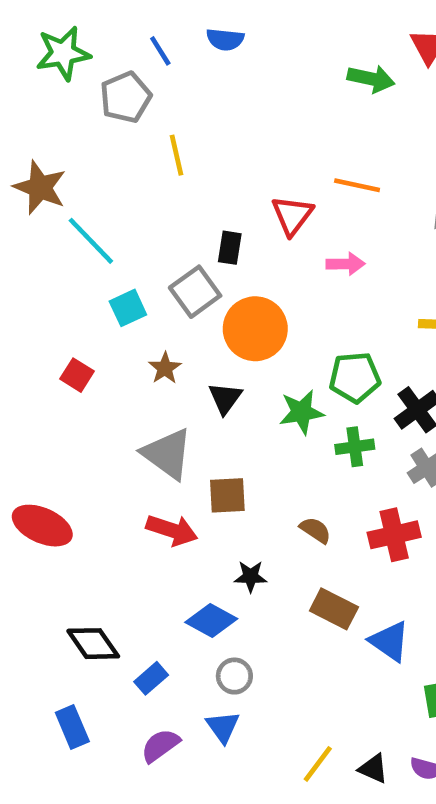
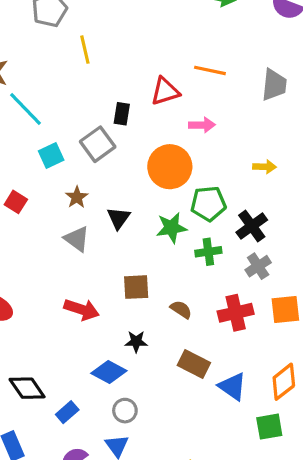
red triangle: (292, 215) -> (165, 91), turned 36
orange circle: (255, 329) -> (170, 167), moved
gray triangle: (167, 454) -> (77, 239), moved, size x0.7
brown square: (227, 495) -> (136, 287), moved

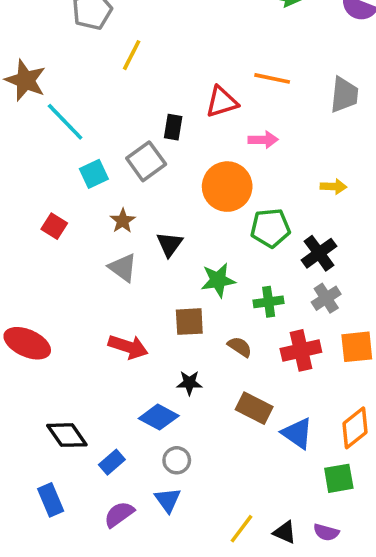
yellow line: (85, 50) -> (132, 55), turned 40
green star: (171, 228) -> (218, 280), moved
green cross: (208, 252) -> (269, 302), moved

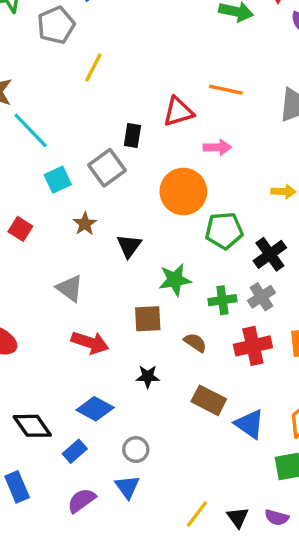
gray triangle: (123, 268) -> (70, 288), moved
gray cross: (326, 298) -> (261, 297), moved
blue diamond: (159, 417) -> (95, 409), moved
black triangle: (285, 532) -> (238, 517), turned 30

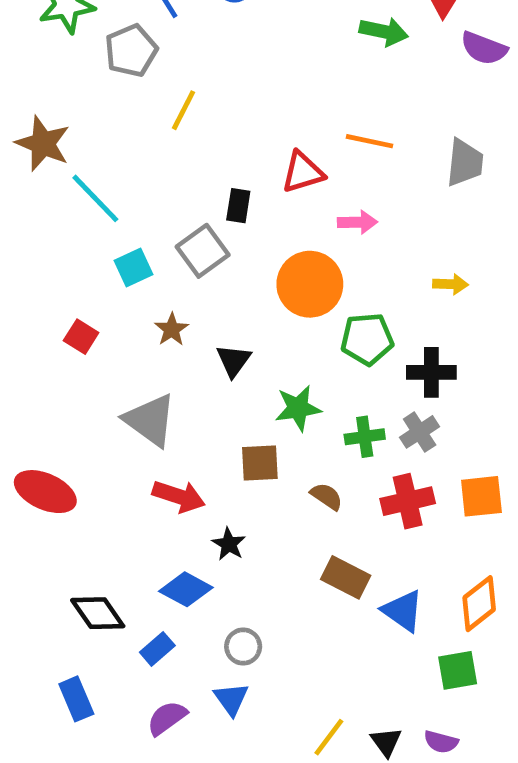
black cross: (270, 254) -> (431, 372), turned 36
gray triangle: (70, 288) -> (150, 420), size x1.4
black star: (148, 377) -> (229, 544), moved, turned 30

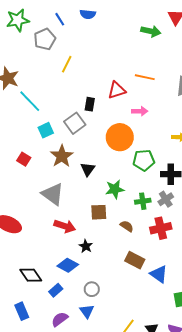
brown star: (172, 329) -> (62, 156), size x1.6

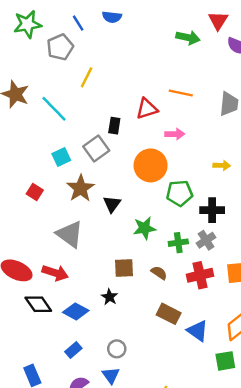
cyan line: (30, 101) -> (54, 109), moved
brown square: (99, 212) -> (124, 268), moved
red arrow: (65, 226) -> (55, 273), moved
blue diamond: (68, 265) -> (76, 311), moved
black diamond: (31, 275) -> (38, 304), moved

